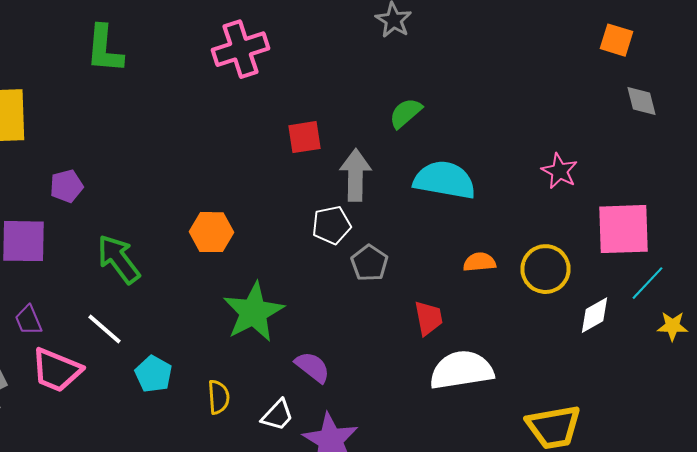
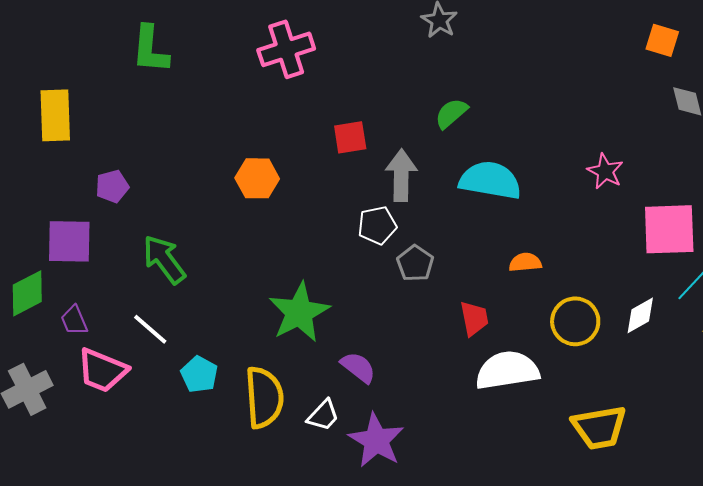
orange hexagon: (212, 232) -> (257, 178), moved
yellow circle: (546, 269) -> (575, 321), moved
yellow semicircle: (218, 397) -> (264, 397), size x1.8

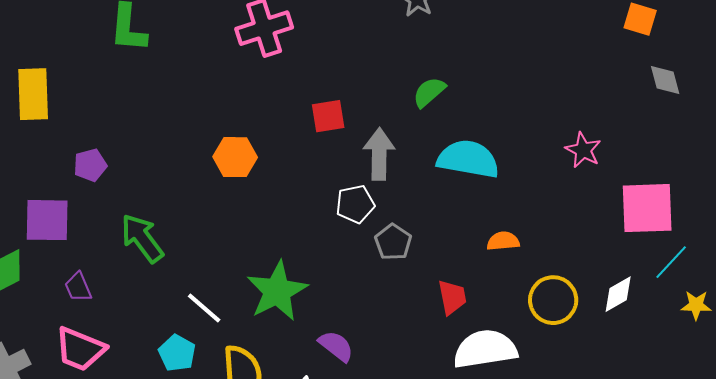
purple trapezoid: (74, 320) -> (78, 287), moved
white line: (150, 329) -> (204, 308), moved

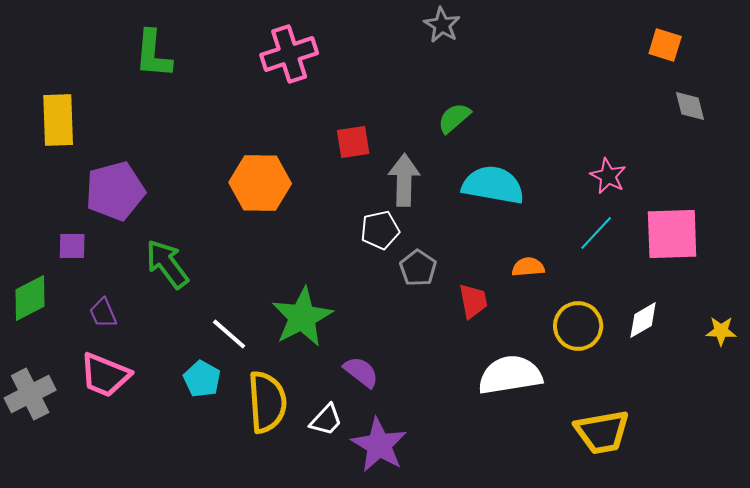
orange hexagon: (235, 157) -> (260, 183), size x1.4
purple pentagon: (90, 165) -> (115, 191), size x1.8
purple square: (47, 220) -> (72, 246), size x0.6
cyan line: (671, 262) -> (596, 233), moved
red trapezoid: (452, 297) -> (473, 301), moved

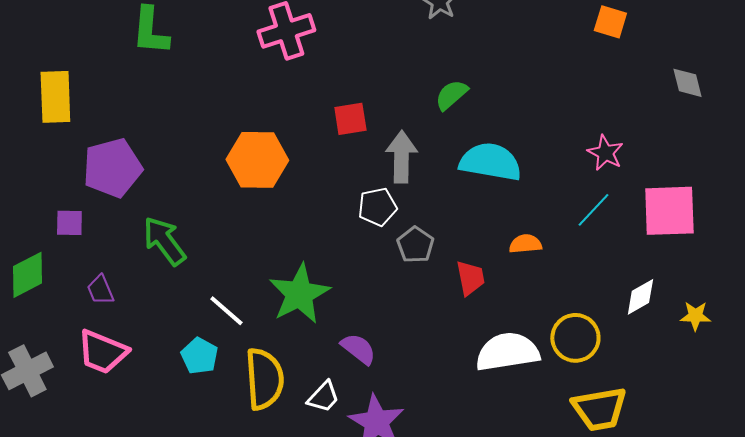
orange square: (665, 45) -> (610, 22), moved
yellow circle: (578, 326) -> (575, 338), moved
yellow star: (721, 331) -> (695, 316), moved

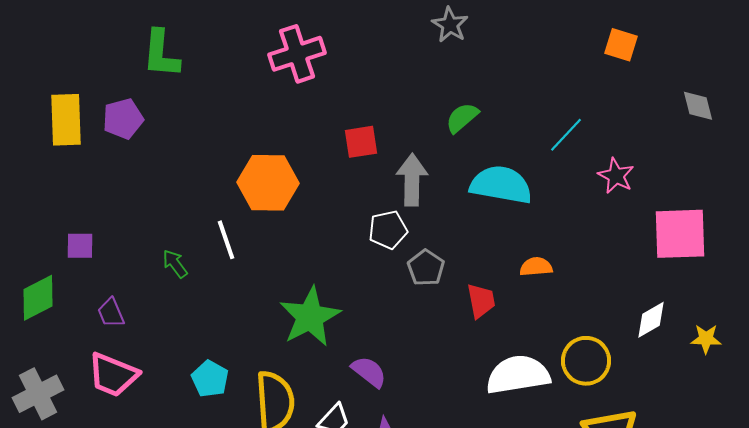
purple pentagon: (112, 168) -> (123, 119), moved, size x0.7
cyan line: (593, 210) -> (566, 135), moved
green arrow: (164, 241) -> (175, 264), size x0.6
white line: (226, 311) -> (226, 240), moved, turned 30

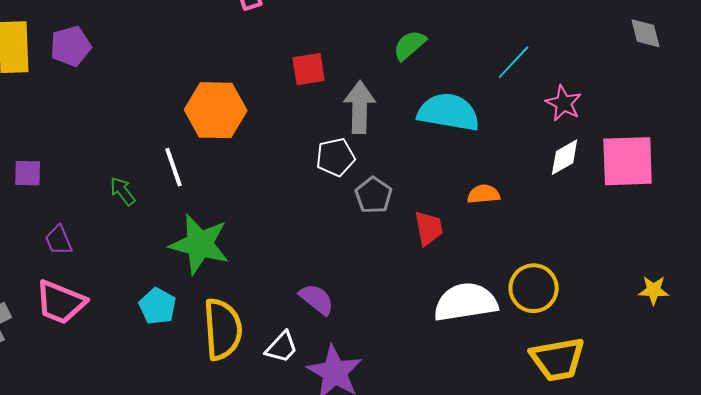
green star: (310, 317) -> (200, 244), moved, turned -30
white diamond: (651, 320) -> (565, 157), moved
yellow star: (706, 339) -> (654, 290), moved

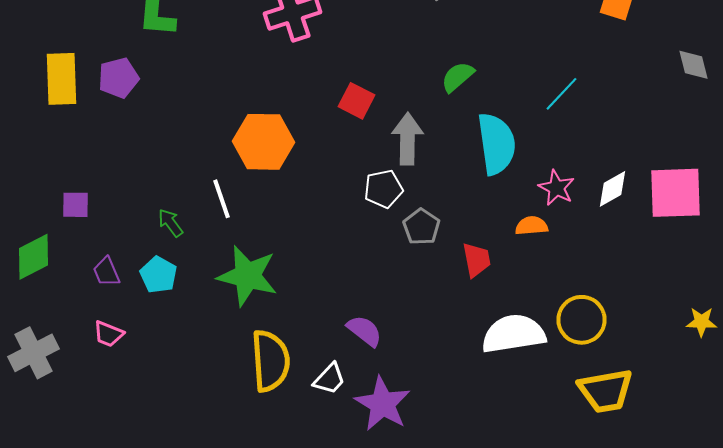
red square: (309, 69) -> (356, 101), turned 36
pink star: (564, 103) -> (556, 188), moved
cyan semicircle: (449, 112) -> (496, 144), turned 72
pink trapezoid: (61, 302) -> (108, 334), size x0.6
cyan pentagon: (158, 306) -> (158, 275), moved

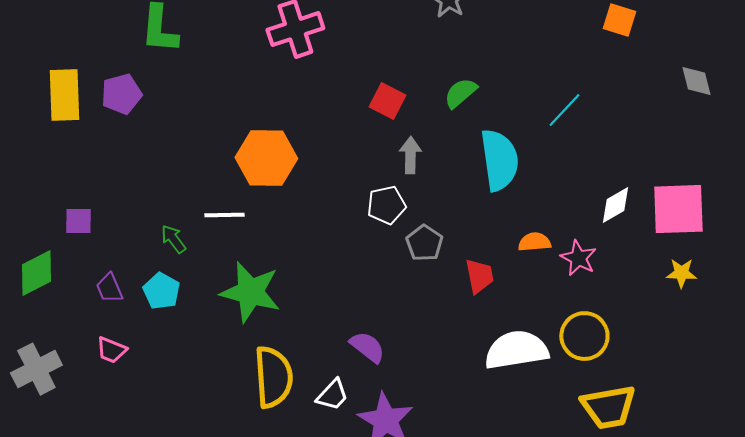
red square: (356, 101) -> (387, 101), moved
gray arrow: (408, 139) -> (410, 155), size x0.7
pink star: (556, 188) -> (578, 258), moved
white line: (222, 199) -> (224, 215), turned -72
yellow star: (702, 322) -> (681, 273), moved

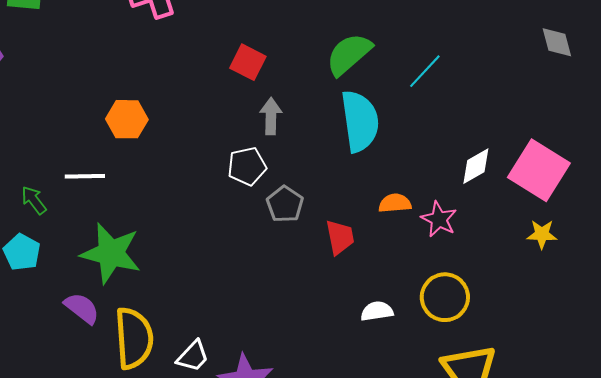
green semicircle: (460, 93) -> (349, 54), moved, size x1.4
orange hexagon: (266, 158) -> (127, 119), size x0.7
pink square: (678, 209) -> (539, 170), turned 34
purple semicircle: (367, 347) -> (82, 308), moved
white semicircle: (516, 350) -> (377, 311), size x0.5

